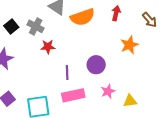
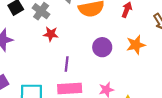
purple circle: (96, 65) -> (102, 47), moved

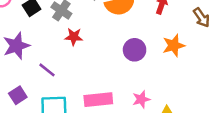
purple line: (67, 64) -> (47, 70), moved, turned -56

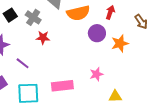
purple circle: (135, 50) -> (97, 33), moved
pink star: (141, 99) -> (96, 74), moved

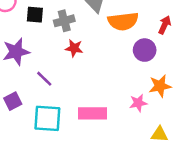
black square: (10, 15) -> (35, 15), turned 32
gray cross: (33, 17) -> (64, 21), turned 35
orange star: (120, 43) -> (160, 86), moved

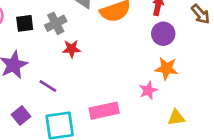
purple circle: (145, 50) -> (163, 34), moved
orange star: (160, 86) -> (166, 69), turned 30

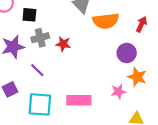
gray cross: (56, 23) -> (40, 38), moved
purple circle: (163, 34) -> (127, 53), moved

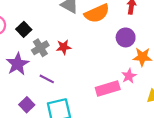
black square: (29, 15) -> (24, 29), turned -32
pink rectangle: (79, 100) -> (108, 89), moved

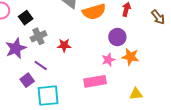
red star: (64, 47) -> (64, 45), moved
pink star: (129, 76) -> (108, 60), moved
purple square: (27, 105) -> (27, 80), moved

